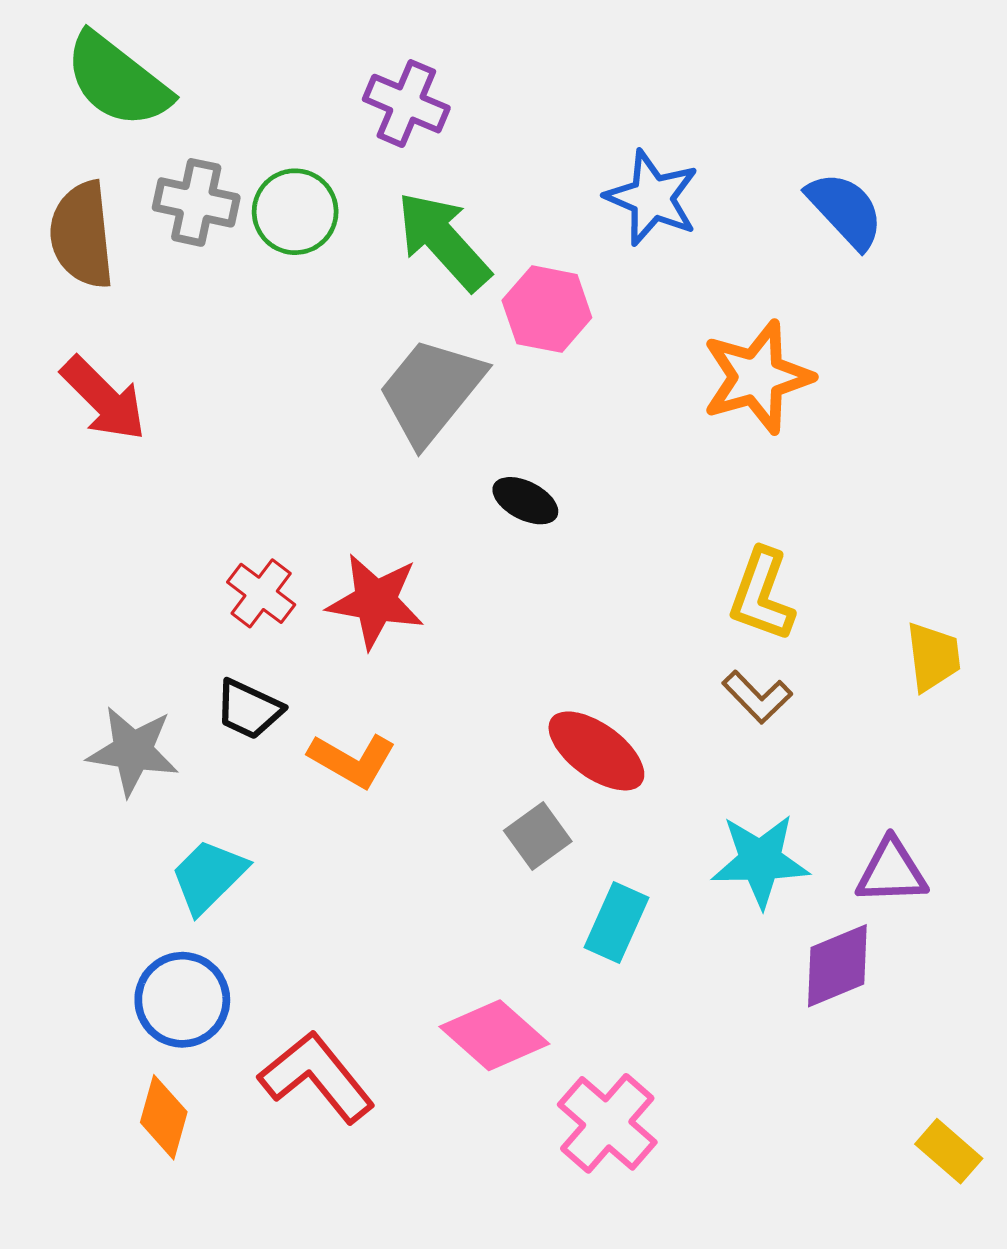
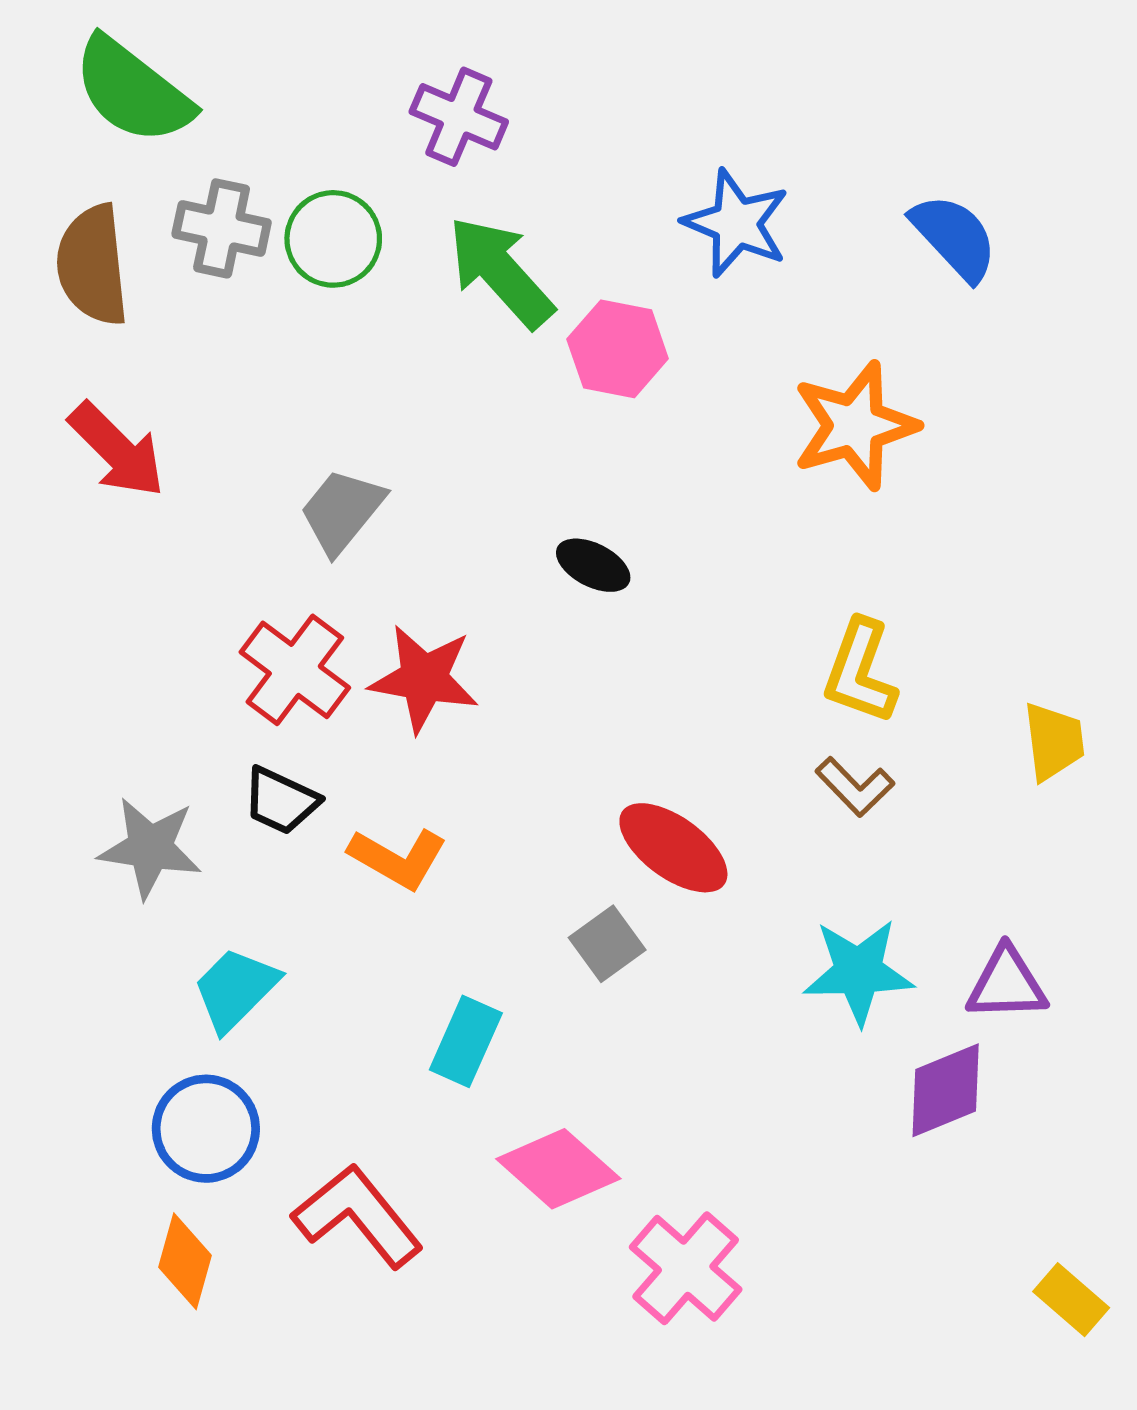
gray trapezoid: (431, 391) -> (342, 511), moved, size x0.7
red cross: (261, 593) -> (295, 670), size x1.4
cyan rectangle: (617, 922) -> (466, 1041), moved

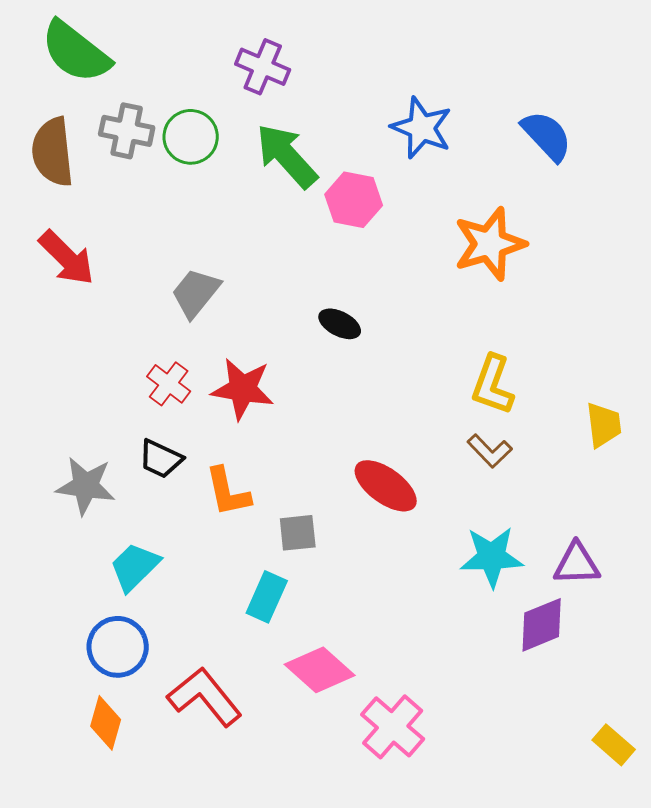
red cross: (295, 670) -> (169, 384), size x0.7
orange L-shape: (398, 858) -> (228, 492), turned 48
gray square: (607, 944) -> (298, 533), moved, turned 30

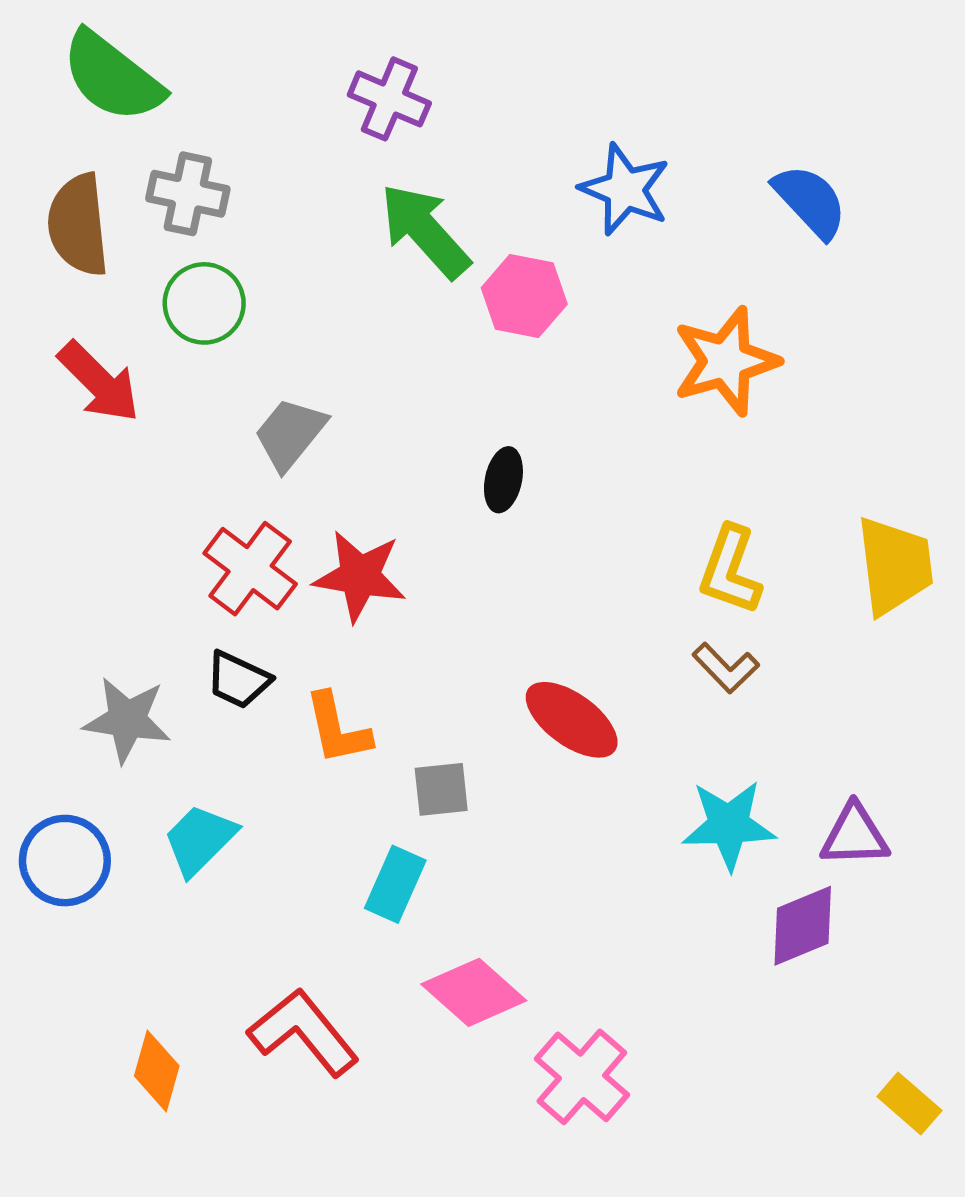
green circle: (191, 137) -> (204, 303), moved
black ellipse: (340, 324) -> (503, 480), turned 75
red cross: (169, 384) -> (250, 569), size x1.4
yellow trapezoid: (604, 425) -> (895, 566), moved, size x1.5
blue circle: (118, 647) -> (65, 861), moved

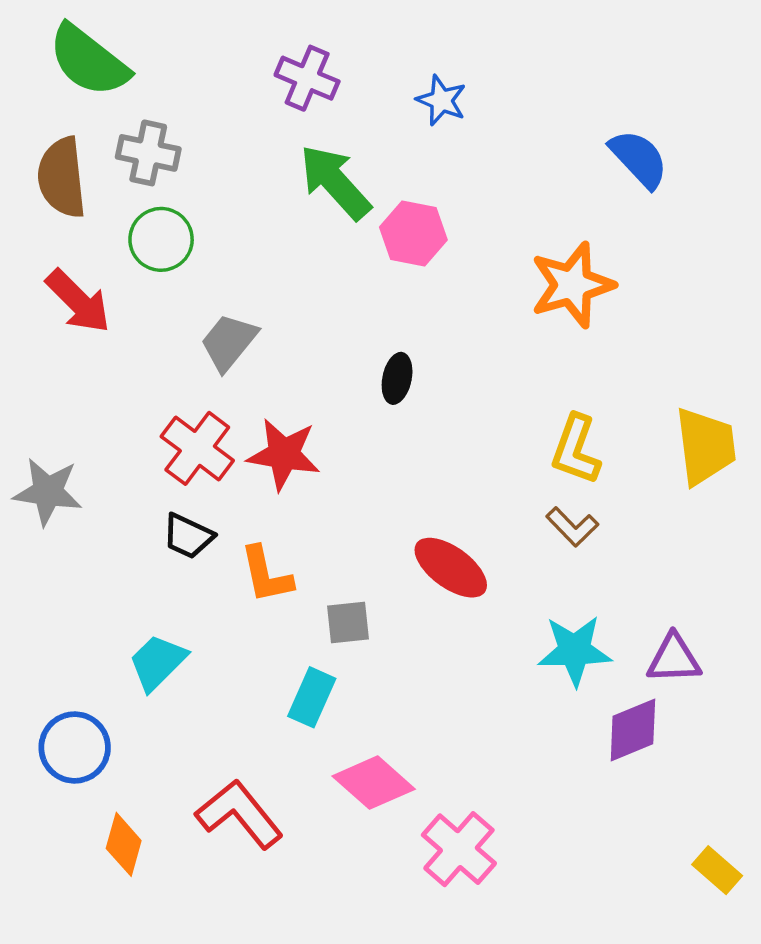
blue star: (625, 189) -> (441, 100), moved, size x0.7
gray star: (127, 720) -> (48, 492), moved
blue circle: (65, 861) -> (75, 747), moved

